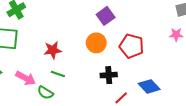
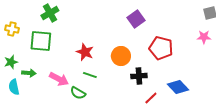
orange circle: (96, 43) -> (121, 56), moved
red star: (53, 50) -> (85, 52), turned 30

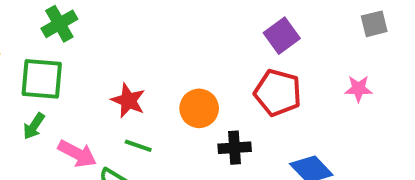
purple square: (136, 19) -> (282, 36), moved
pink star: (204, 37) -> (358, 89), moved
green arrow: (29, 73) -> (34, 126), moved, turned 120

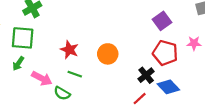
purple square: (282, 36) -> (162, 21), moved
red pentagon: (278, 93) -> (165, 53), moved
black cross: (235, 148) -> (146, 75), moved, turned -35

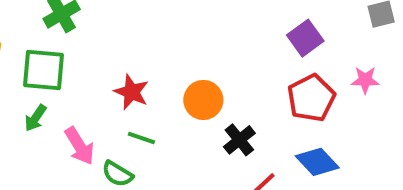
red pentagon: (165, 53) -> (311, 98), turned 30
black cross: (146, 75) -> (239, 140), moved
pink arrow: (42, 78) -> (79, 146), turned 30

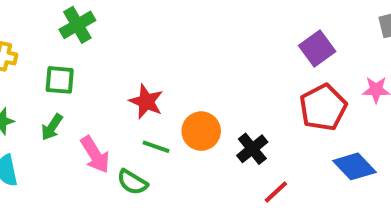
green square: (44, 70) -> (60, 80), size x0.7
orange circle: (203, 100) -> (201, 131), moved
blue diamond: (317, 162) -> (354, 166), moved

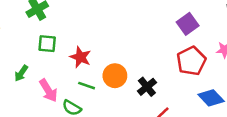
green square: (60, 80) -> (47, 44), moved

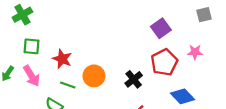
black cross: (147, 87) -> (134, 79), moved
pink arrow: (48, 90) -> (32, 76), moved

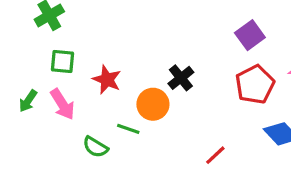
black cross: (134, 79) -> (181, 78), moved
green line: (68, 85) -> (128, 129), moved

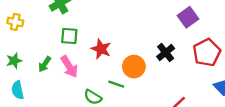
purple square: (250, 35) -> (188, 17), moved
black cross: (181, 78) -> (166, 52), moved

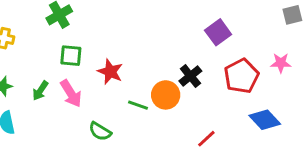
orange circle: (134, 67) -> (166, 95), moved
green line: (116, 84) -> (138, 105), moved

